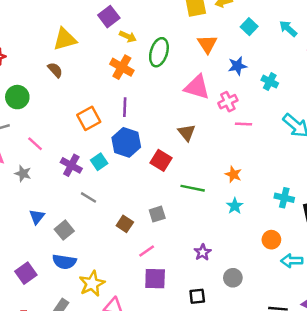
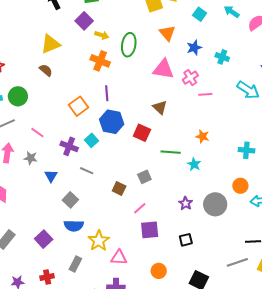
cyan star: (235, 206) -> (194, 164), moved
blue triangle: (37, 217) -> (51, 176), moved
gray circle: (233, 278) -> (215, 204), moved, size x1.5

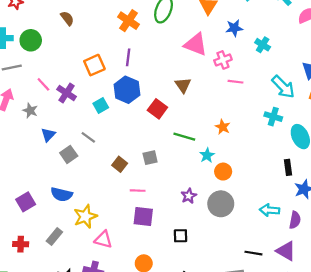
purple cross: (69, 146) -> (67, 93), moved
cyan cross: (246, 150) -> (273, 117), moved
orange circle: (240, 186) -> (223, 172), moved
gray square: (70, 200) -> (69, 154), moved
pink line: (140, 208) -> (138, 191), turned 32

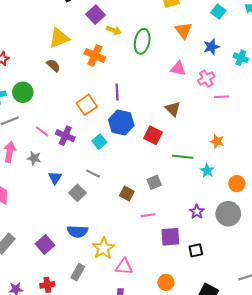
orange cross: (128, 21) -> (95, 55), moved
pink triangle: (196, 44) -> (178, 69), size x0.7
orange circle: (223, 172) -> (237, 184), moved
purple square: (143, 216) -> (170, 237), moved

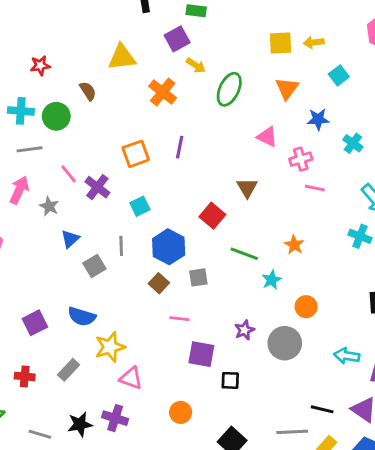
brown semicircle: (53, 65) -> (88, 91), moved
blue hexagon: (121, 122) -> (169, 247), moved
gray line: (93, 174) -> (121, 246), turned 48

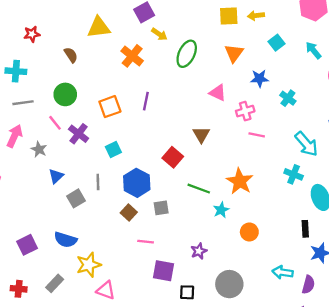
green circle: (56, 116) -> (65, 94), moved
orange star: (294, 245) -> (240, 181), size x1.6
gray circle: (285, 343) -> (229, 284), moved

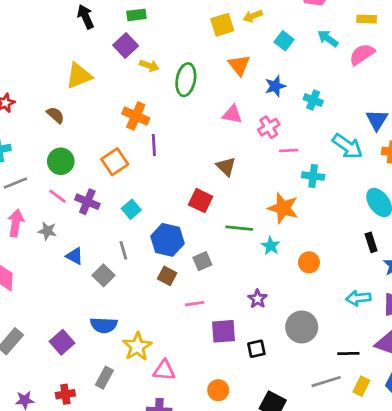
orange cross: (132, 56) -> (136, 116), moved
cyan cross: (294, 174) -> (313, 176), moved
blue triangle: (56, 176) -> (74, 256), turned -35

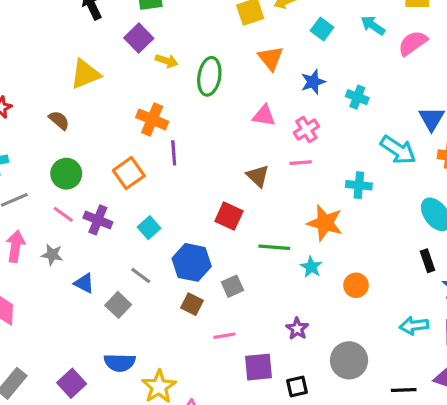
pink line: (289, 151) -> (301, 163), moved
gray line: (123, 250) -> (141, 276), turned -36

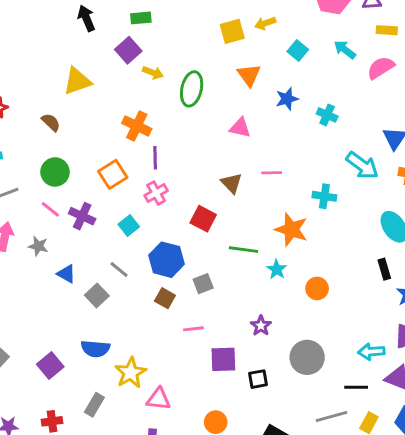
pink cross: (306, 130) -> (156, 193), moved
cyan arrow: (414, 326) -> (371, 352), moved

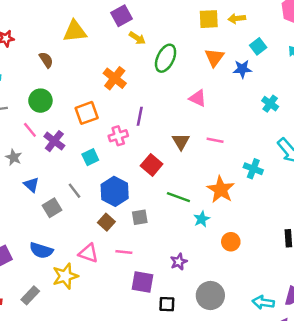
blue star: (287, 99) -> (242, 69), moved
purple line: (155, 158) -> (140, 116), moved
pink triangle: (159, 399) -> (88, 253), moved

